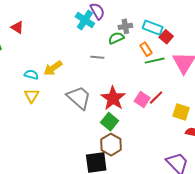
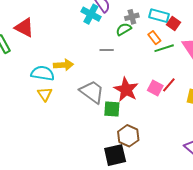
red triangle: (17, 27) -> (24, 28), size x1.5
yellow arrow: (53, 68) -> (64, 65), turned -144
cyan semicircle: (31, 75) -> (43, 73), size x1.6
green square: (110, 122) -> (112, 109), moved, turned -30

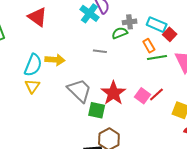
red triangle: (24, 28) -> (37, 17), moved
cyan semicircle: (43, 73) -> (33, 65), turned 95

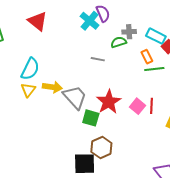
yellow arrow: (55, 60) -> (52, 87), moved
red line: (156, 95) -> (152, 106), turned -49

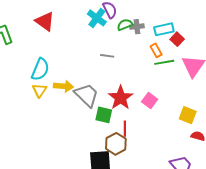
cyan rectangle: (156, 36) -> (164, 29), turned -36
green semicircle: (119, 42) -> (125, 25), moved
red line: (152, 106) -> (125, 129), moved

